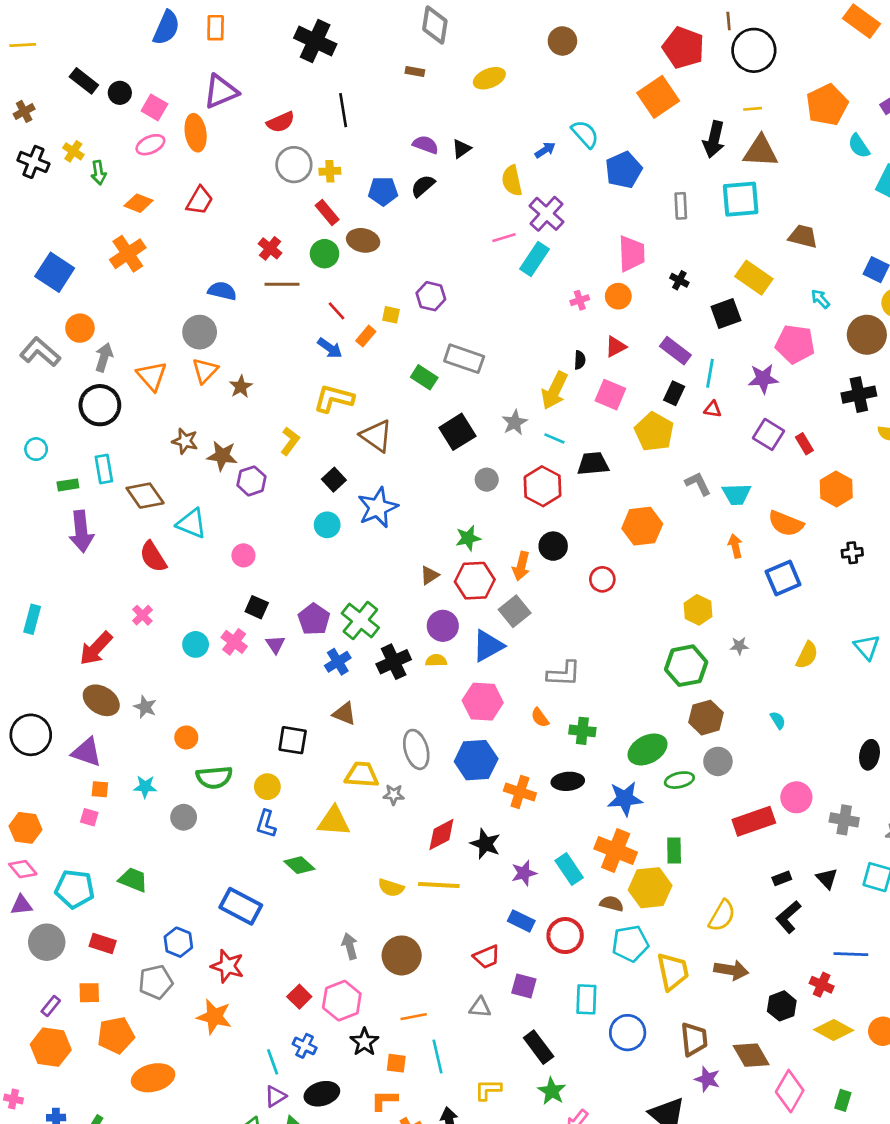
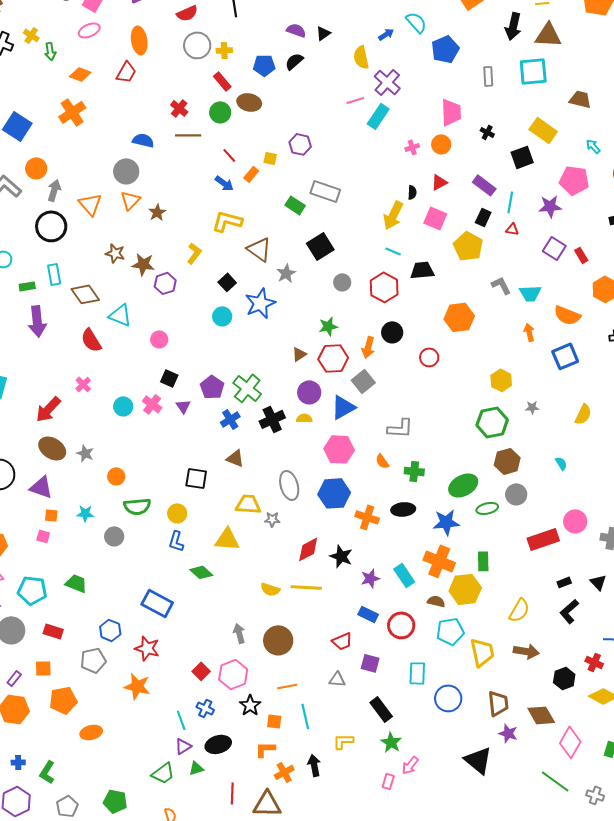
orange ellipse: (196, 133) -> (139, 40), moved
gray star: (515, 422) -> (286, 273), moved
orange ellipse: (153, 1078) -> (91, 732), size x0.7

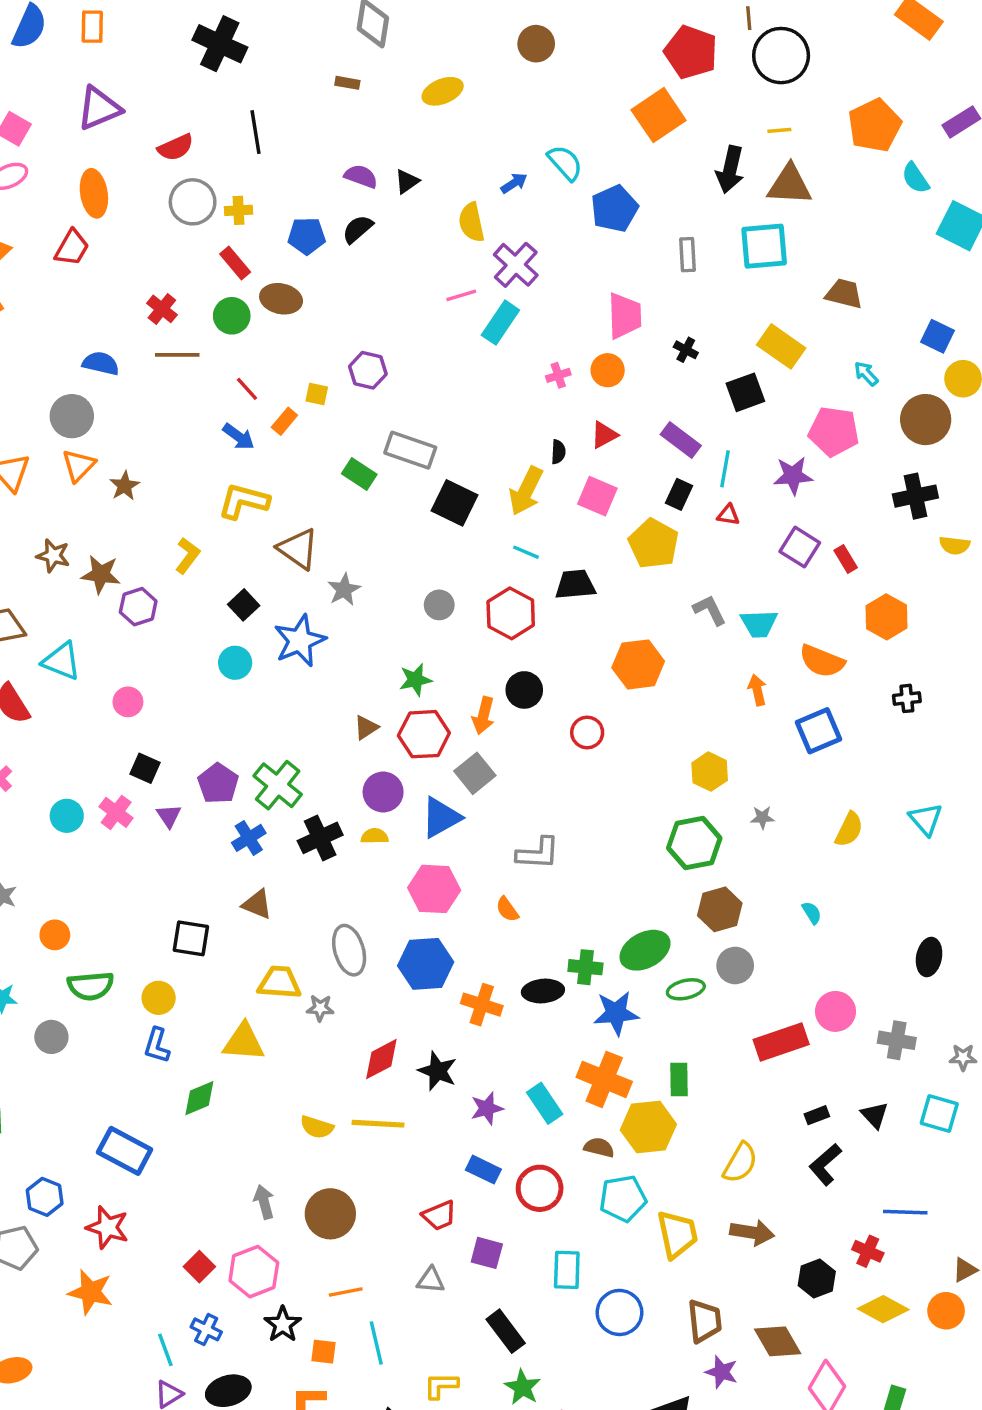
black square: (320, 246) -> (455, 503), moved, turned -32
green cross: (414, 471) -> (585, 967), moved
green diamond: (201, 572) -> (199, 1098), turned -65

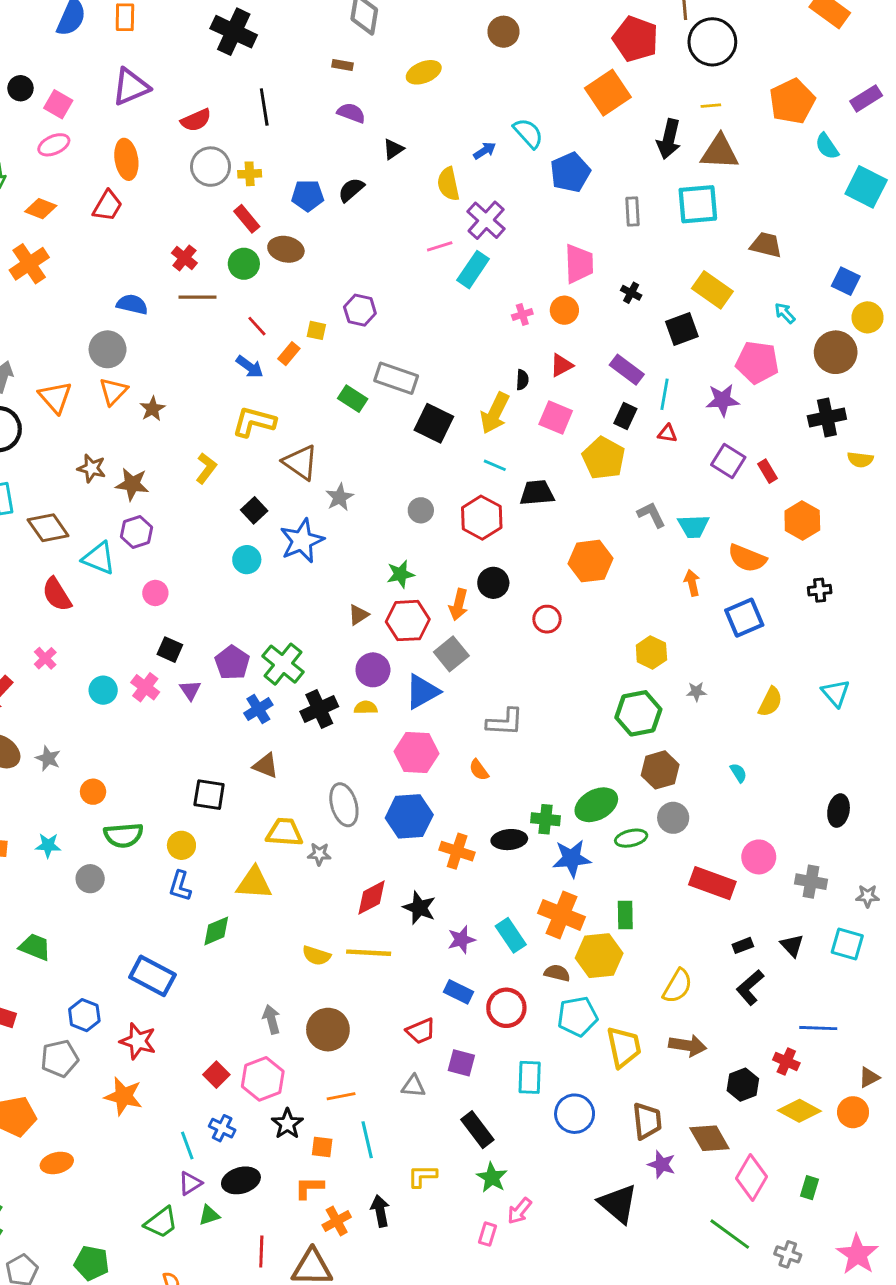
purple semicircle: (361, 176) -> (351, 113), moved
purple hexagon: (138, 607) -> (137, 532), moved
red rectangle: (781, 1042) -> (712, 883), turned 39

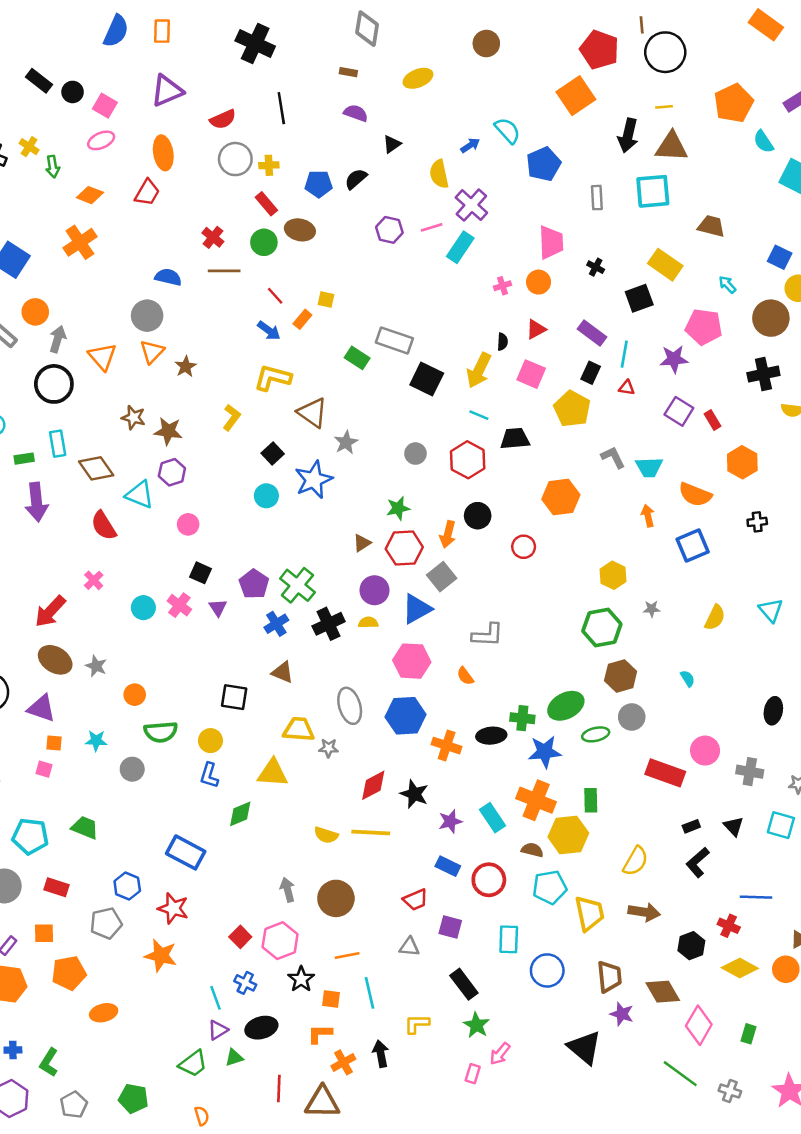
purple hexagon: (360, 310) -> (389, 230), moved

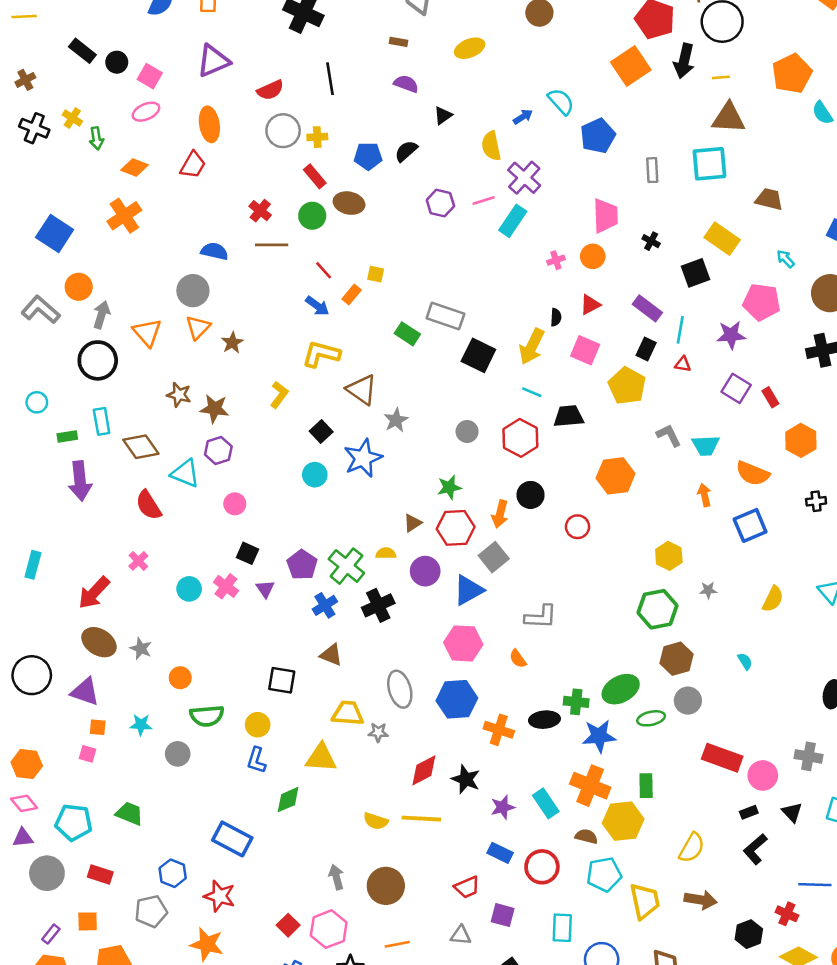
black arrow: (628, 135) -> (684, 61), moved
yellow semicircle: (368, 623) -> (386, 553), moved
pink circle: (705, 751) -> (763, 775), moved

